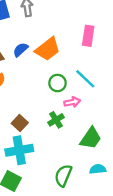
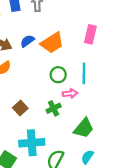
cyan line: (85, 79) -> (84, 73), turned 42
cyan cross: (19, 150) -> (32, 143), moved
cyan semicircle: (98, 169) -> (87, 157), turned -56

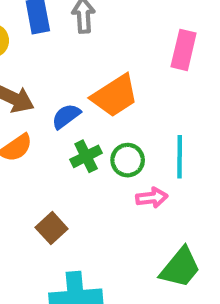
pink rectangle: (90, 34) -> (184, 50), moved
blue semicircle: (27, 41) -> (66, 116), moved
green cross: (54, 108) -> (86, 156), moved

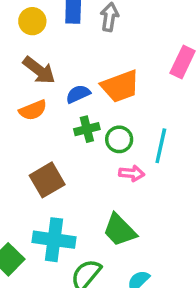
brown square: (52, 228) -> (47, 180), size x1.4
green trapezoid: (180, 268) -> (119, 230), moved, turned 84

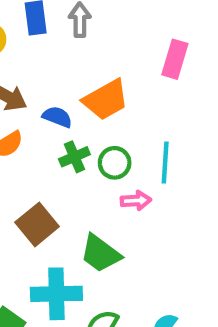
blue semicircle: (78, 94) -> (57, 117), turned 55
green trapezoid: (119, 230) -> (100, 254), moved

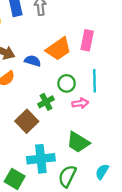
pink rectangle: (175, 59) -> (87, 40), moved
green cross: (74, 157) -> (46, 102), moved
green trapezoid: (100, 254) -> (78, 142), moved

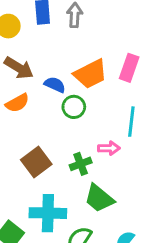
green circle: (67, 83) -> (74, 107), moved
green cross: (46, 102) -> (81, 164), moved

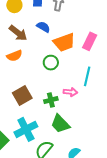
blue semicircle: (55, 85) -> (43, 27), moved
cyan cross: (48, 213) -> (26, 129), turned -35

